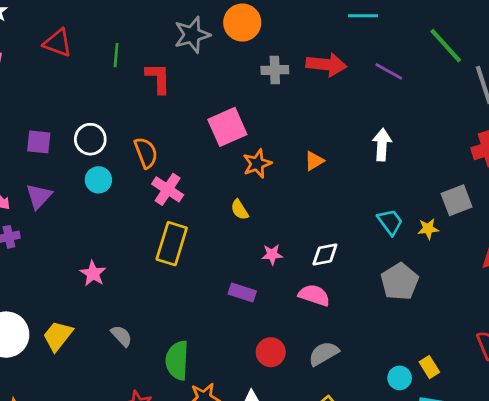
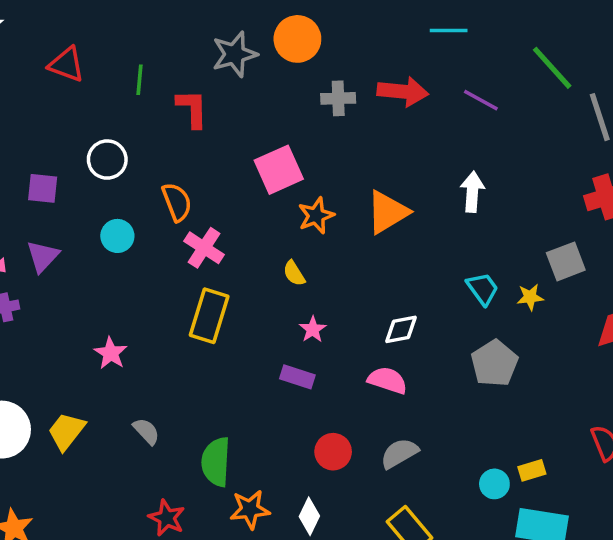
white circle: (90, 139) -> (107, 160), moved
orange triangle: (314, 161) -> (387, 212), size x1.8
pink star: (272, 254) -> (313, 329), moved, turned -30
yellow rectangle: (429, 367) -> (532, 470), turned -75

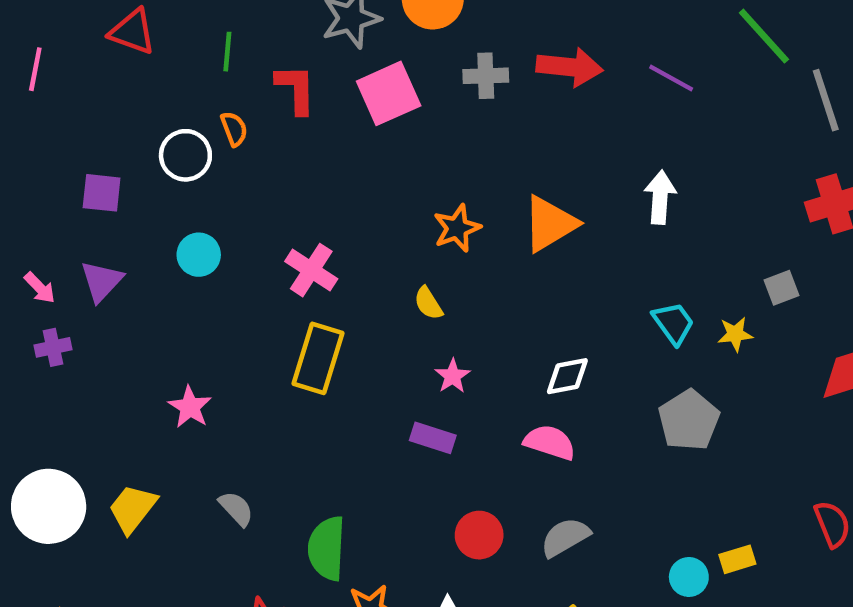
pink square: (279, 170) -> (389, 93), moved
orange semicircle: (177, 202) -> (234, 129), moved, size x0.7
gray square: (566, 261) -> (782, 288), size x0.7

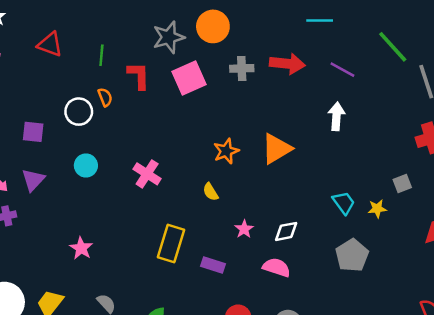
white arrow: (660, 197) -> (336, 116), moved
yellow rectangle: (318, 358) -> (171, 243), moved
pink star: (453, 376) -> (244, 229), moved

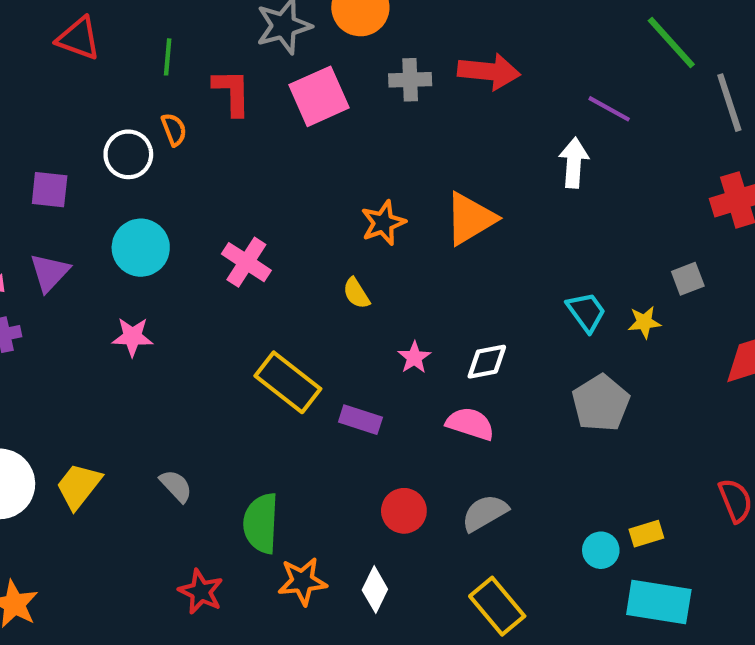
purple line: (342, 70) -> (609, 109), moved
cyan circle: (86, 166) -> (141, 248), size x1.4
yellow rectangle: (171, 243) -> (288, 382), turned -69
pink star: (81, 248) -> (132, 337), moved, turned -30

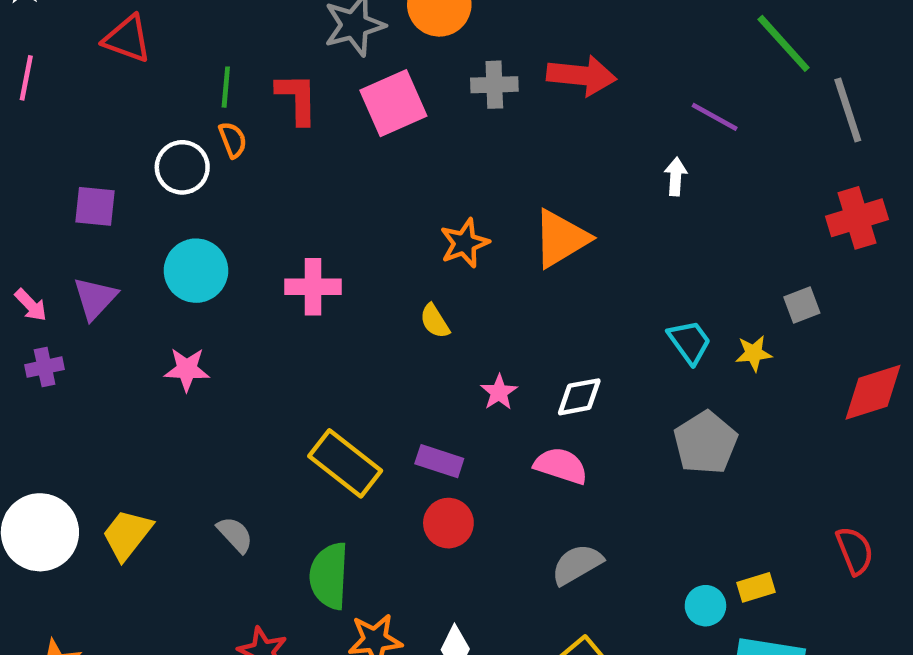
green line: (168, 57) -> (226, 87), moved
white arrow: (574, 163) -> (676, 177), size x0.7
pink cross: (246, 262) -> (313, 287), turned -33
yellow rectangle: (288, 382) -> (345, 463), moved
red circle: (404, 511) -> (448, 523), moved

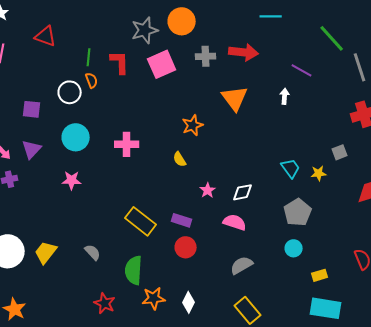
orange triangle: (561, 238) -> (235, 98), moved, turned -36
cyan circle: (705, 606) -> (294, 248), moved

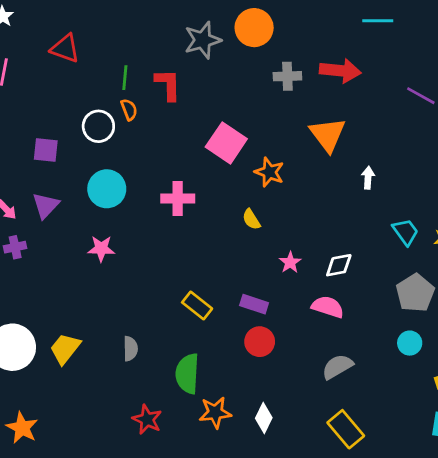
pink square: (162, 64) -> (226, 143), moved, turned -32
white arrow: (285, 96) -> (368, 178), moved
orange star: (193, 125) -> (269, 172), turned -30
yellow rectangle: (141, 221) -> (197, 306), size x0.7
gray semicircle: (93, 252) -> (130, 349), turned 42

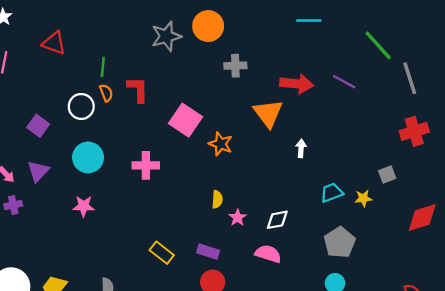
red arrow: (340, 71) -> (296, 84), moved
red L-shape: (168, 85) -> (138, 90), moved
purple square: (46, 150) -> (38, 126), turned 30
yellow semicircle: (251, 219) -> (217, 199), moved, turned -144
cyan trapezoid: (406, 232) -> (332, 193), turned -75

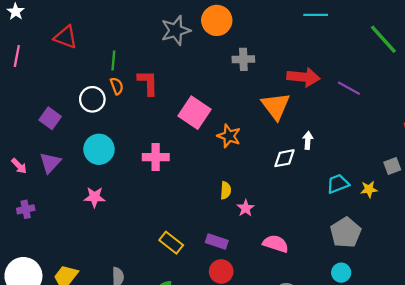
purple line: (344, 82) -> (349, 88), moved
purple cross: (13, 205) -> (26, 209), moved
white diamond: (277, 220) -> (285, 158), moved

